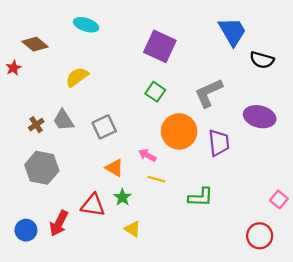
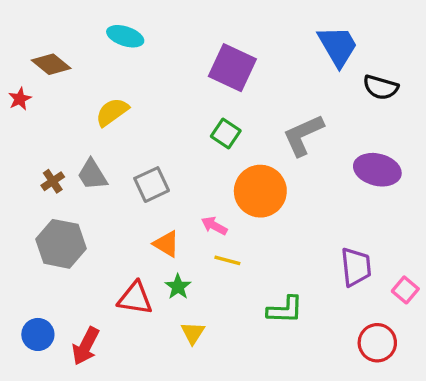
purple trapezoid: (219, 143) -> (356, 267), moved
green L-shape: (201, 197) -> (285, 310), moved
red arrow: (59, 223) -> (86, 346), moved
yellow triangle: (133, 229) -> (193, 333), turned 30

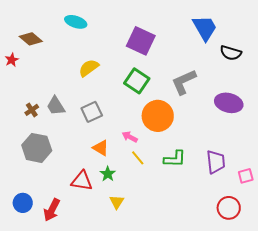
yellow semicircle: (112, 112) -> (89, 68), moved
green square: (226, 133) -> (137, 81), size x1.4
yellow line: (227, 260) -> (138, 158), turned 35
pink square: (405, 290) -> (246, 176), turned 35
green L-shape: (285, 310) -> (175, 159), moved

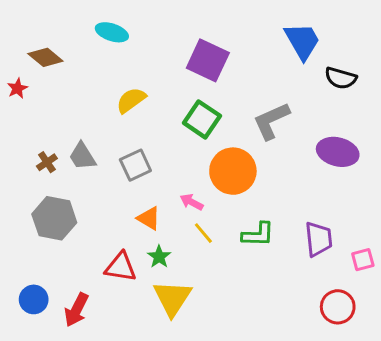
yellow triangle: (117, 202) -> (172, 298), size x1.8

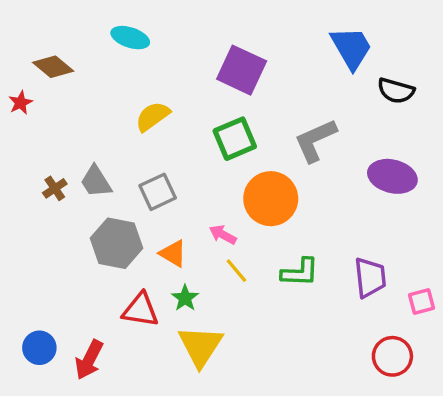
green square: (202, 119) -> (235, 139), turned 33
gray hexagon: (54, 218) -> (116, 243), moved

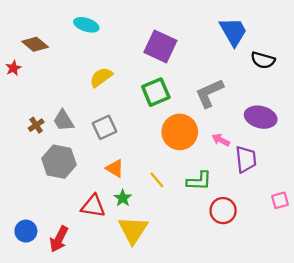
pink arrow: (223, 235) -> (221, 140), moved
gray hexagon: (116, 243) -> (59, 162), moved
purple trapezoid: (370, 277) -> (246, 159), moved
red circle: (392, 356) -> (223, 211), moved

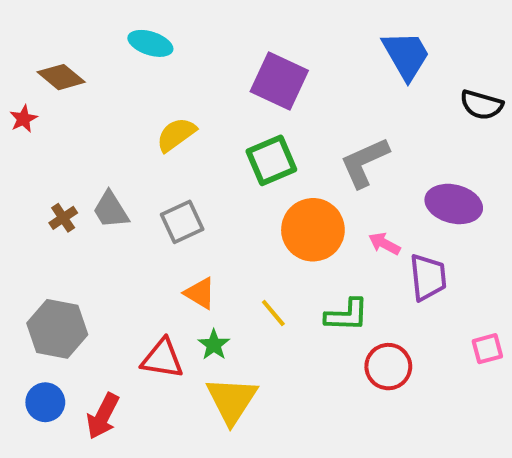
black semicircle: (263, 60) -> (481, 105), moved
gray hexagon: (59, 162) -> (57, 329), moved

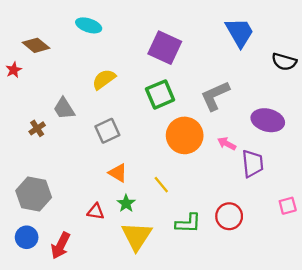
gray trapezoid: (111, 210) -> (64, 109), moved
green L-shape: (347, 315) -> (188, 223), moved
red triangle: (162, 359) -> (96, 212), size x0.7

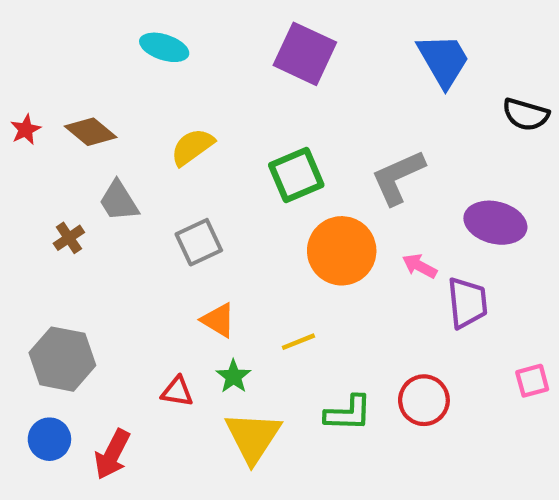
brown diamond: (36, 45) -> (91, 132), moved
purple square: (165, 48) -> (305, 54), moved
yellow line: (161, 185) -> (298, 342), turned -72

